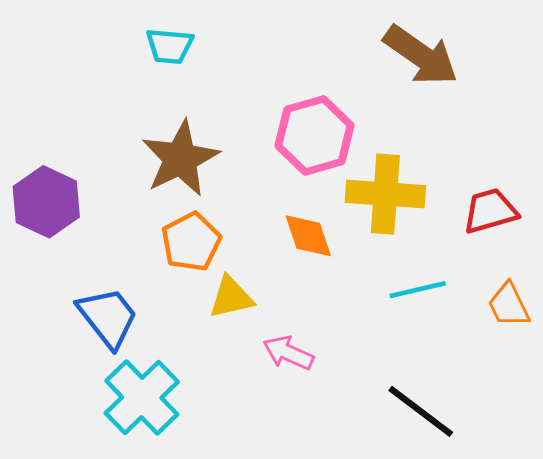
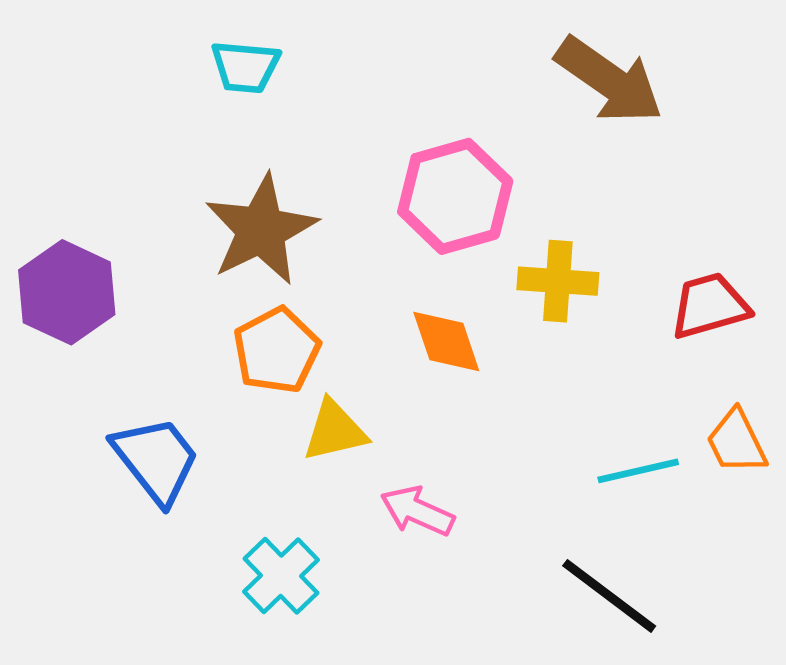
yellow cross: (385, 194) -> (558, 281), size x0.7
cyan line: (418, 290) -> (638, 471), moved
cyan cross: (142, 398) -> (281, 576), moved, size x0.7

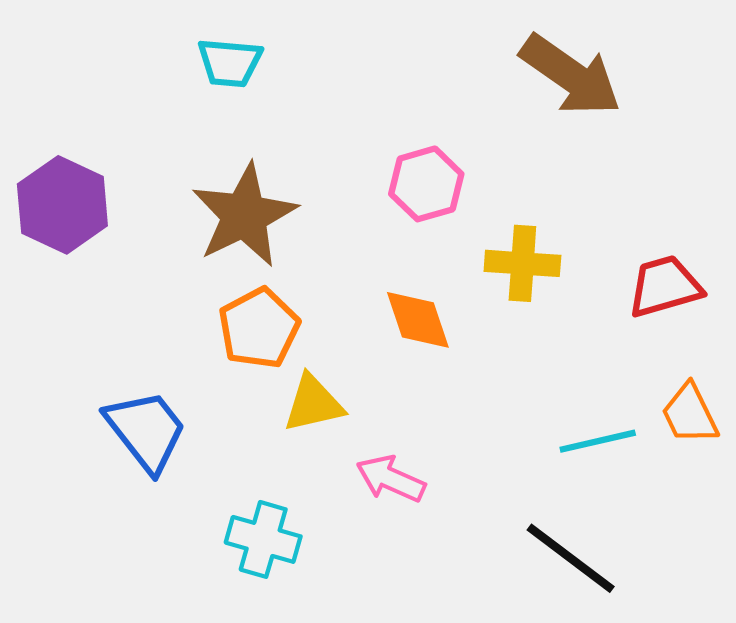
pink hexagon: (455, 196) -> (426, 184), size x0.7
purple hexagon: (67, 292) -> (62, 205), moved
cyan cross: (281, 576) -> (263, 539), turned -30

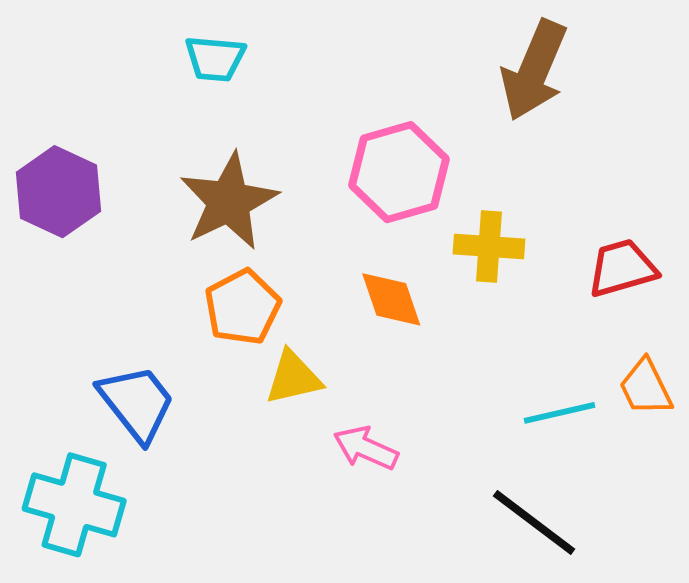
brown arrow: (571, 75) -> (534, 70), turned 78
pink hexagon: (426, 184) -> (399, 172), size x1.4
cyan cross: (263, 539) -> (74, 505), moved, size x1.4

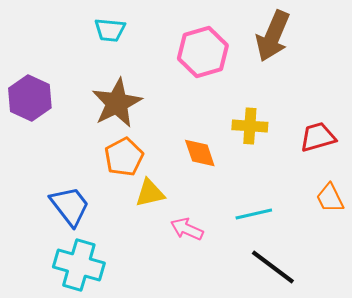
pink hexagon: (399, 172) -> (203, 52), moved
cyan line: (560, 413) -> (254, 214), moved
cyan cross: (74, 505) -> (79, 265), moved

